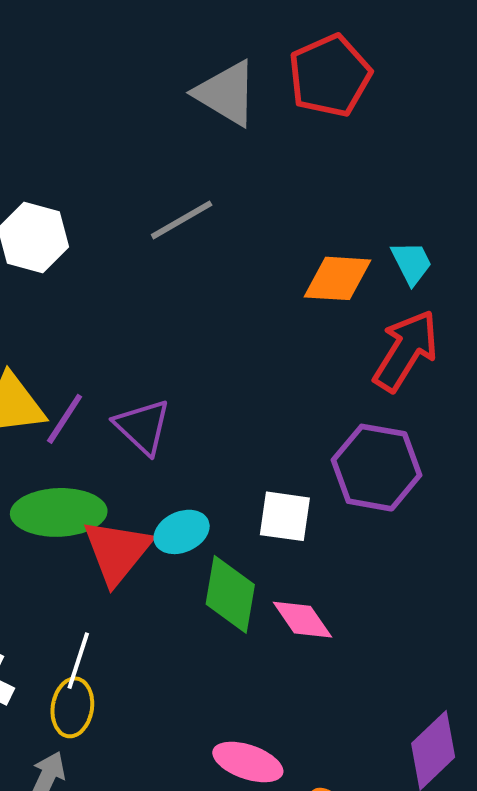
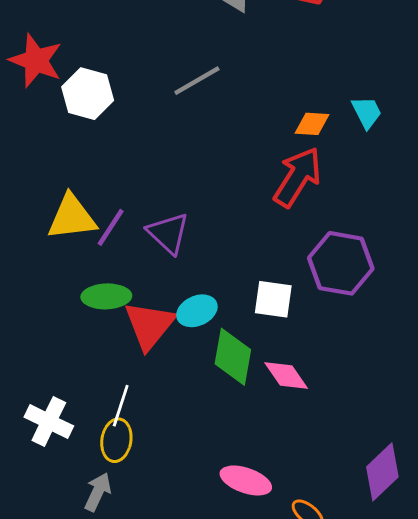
orange diamond: (338, 278) -> (312, 124), size x0.7
red arrow: (406, 351) -> (298, 177), moved
green ellipse: (59, 512) -> (106, 296), size x0.7

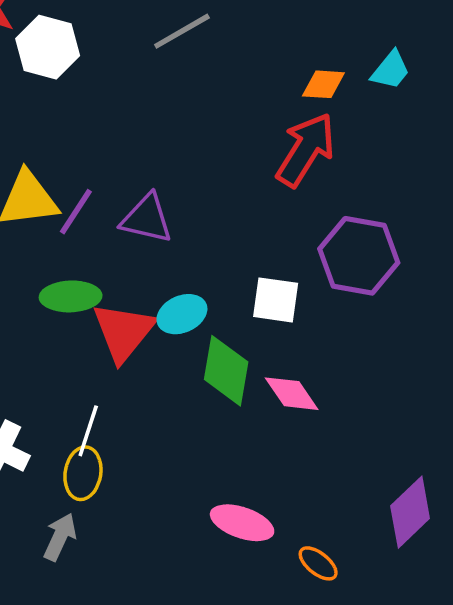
cyan trapezoid: (367, 112) -> (391, 70), turned 66
purple triangle: (168, 233) -> (147, 219), turned -30

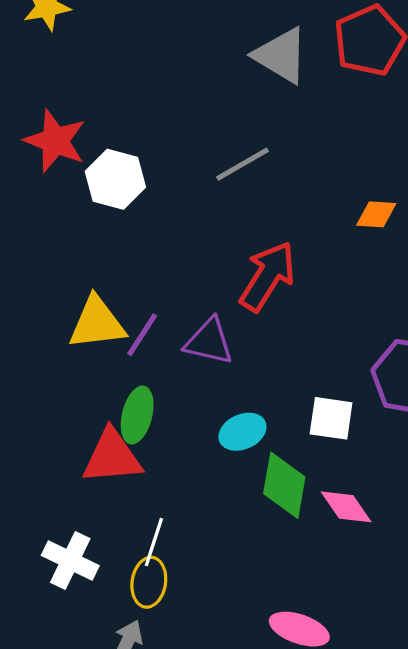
red arrow: (306, 150) -> (268, 276), moved
green ellipse: (71, 296) -> (137, 415), turned -74
red triangle: (124, 332) -> (112, 457), moved, turned 46

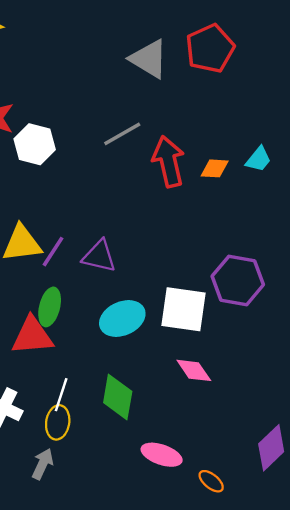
red arrow: (268, 276) -> (168, 162), moved, turned -45
white square: (331, 418) -> (183, 309), size x1.5
cyan ellipse: (242, 432) -> (122, 319), size x1.4
green diamond: (284, 485) -> (118, 397), moved

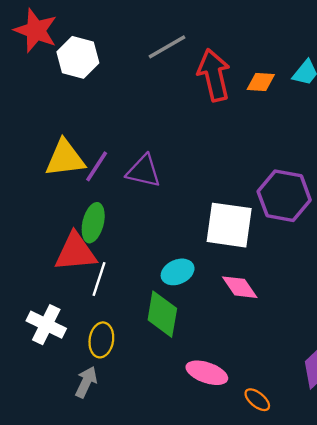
cyan ellipse: (122, 319) -> (178, 272), moved, size x0.7
white line: (61, 395) -> (99, 279), moved

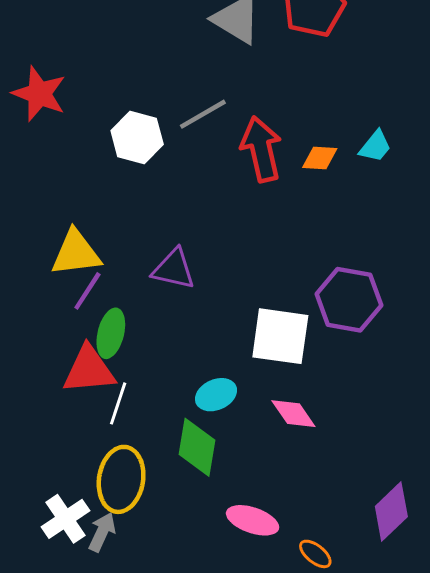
white hexagon: (78, 57) -> (137, 138), moved
purple line: (97, 166) -> (87, 291), moved
white cross: (46, 325) -> (66, 519), moved, turned 30
yellow ellipse: (101, 340) -> (121, 479), size x1.5

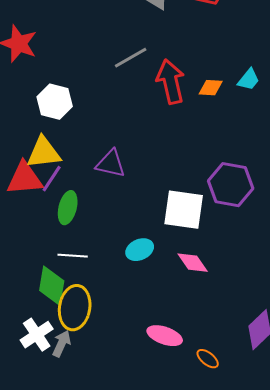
white hexagon: (137, 138) -> (55, 102), moved
red triangle: (89, 370) -> (25, 179), moved
white line: (118, 403) -> (73, 256), turned 76
green diamond: (197, 447) -> (52, 286), moved

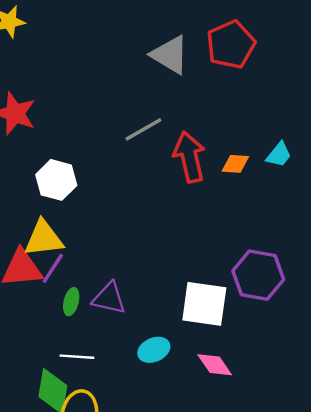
purple triangle: (111, 164) -> (109, 298), moved
green ellipse: (68, 208) -> (71, 302), size x0.7

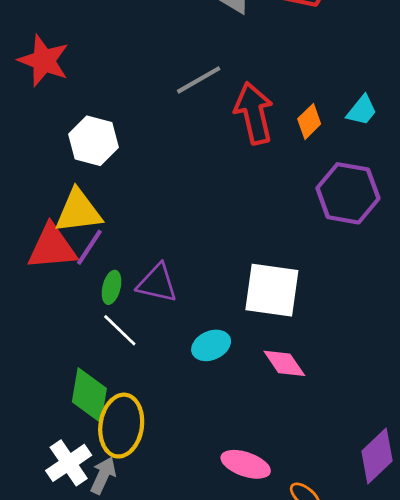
orange diamond: (235, 164) -> (309, 121), turned -48
purple hexagon: (258, 275) -> (348, 193), moved
white line: (77, 357) -> (120, 330), moved, turned 40

